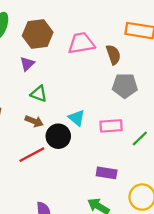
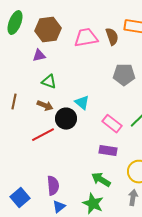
brown semicircle: (113, 55) -> (112, 37), moved
purple triangle: (27, 64) -> (39, 56), turned 32
pink rectangle: (111, 126) -> (112, 124), moved, turned 42

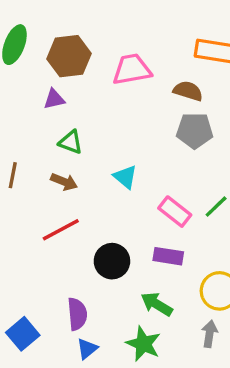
brown semicircle: (112, 37) -> (188, 91), moved, turned -54
black circle: (66, 119) -> (112, 261), moved

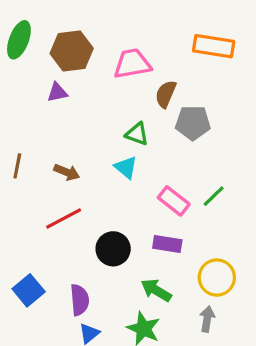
brown semicircle: (188, 91) -> (166, 94), moved, turned -84
green triangle: (71, 142) -> (137, 134), moved
blue square: (23, 334) -> (29, 290), moved

